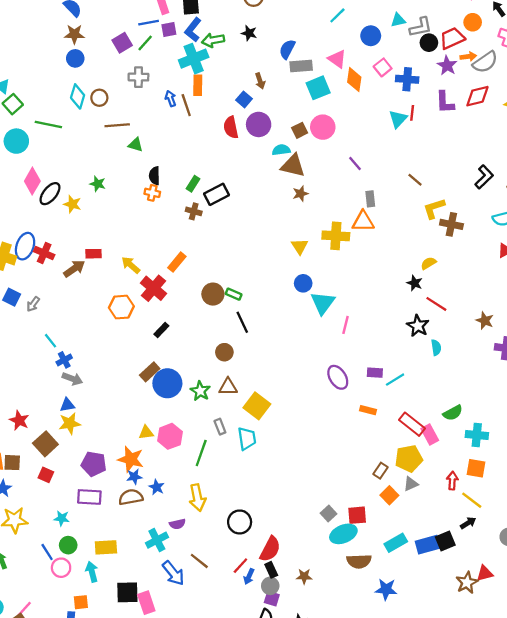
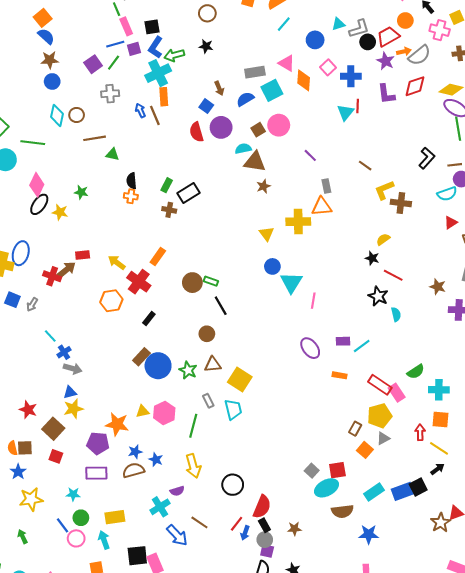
blue semicircle: (287, 49) -> (245, 99), moved, turned 36
pink diamond: (32, 181) -> (37, 185), moved
red cross: (44, 253) -> (52, 276), moved
orange star: (131, 459) -> (117, 424), moved

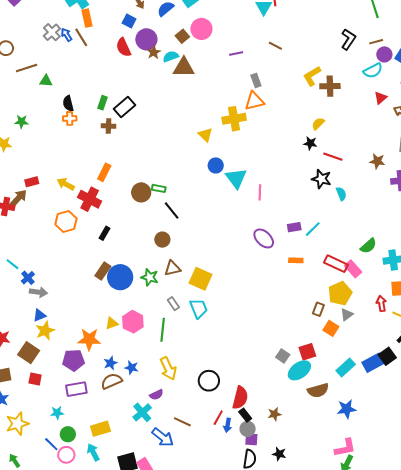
gray cross: (110, 94) -> (52, 32), moved, turned -30
purple line: (310, 155) -> (236, 53), turned -48
brown line: (365, 166) -> (275, 46), moved
brown star: (264, 186) -> (154, 52), moved

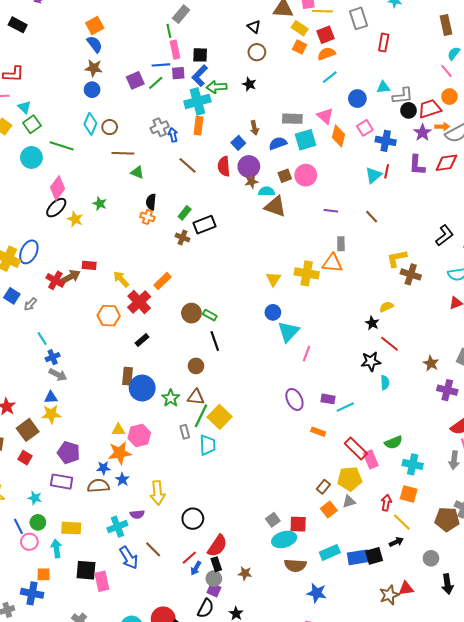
brown line: (81, 37) -> (188, 165), moved, turned -36
black star: (321, 179) -> (371, 361), turned 30
brown rectangle: (103, 271) -> (128, 376), turned -48
green line: (163, 330) -> (201, 416), moved
orange star: (89, 339) -> (120, 453), moved, turned -30

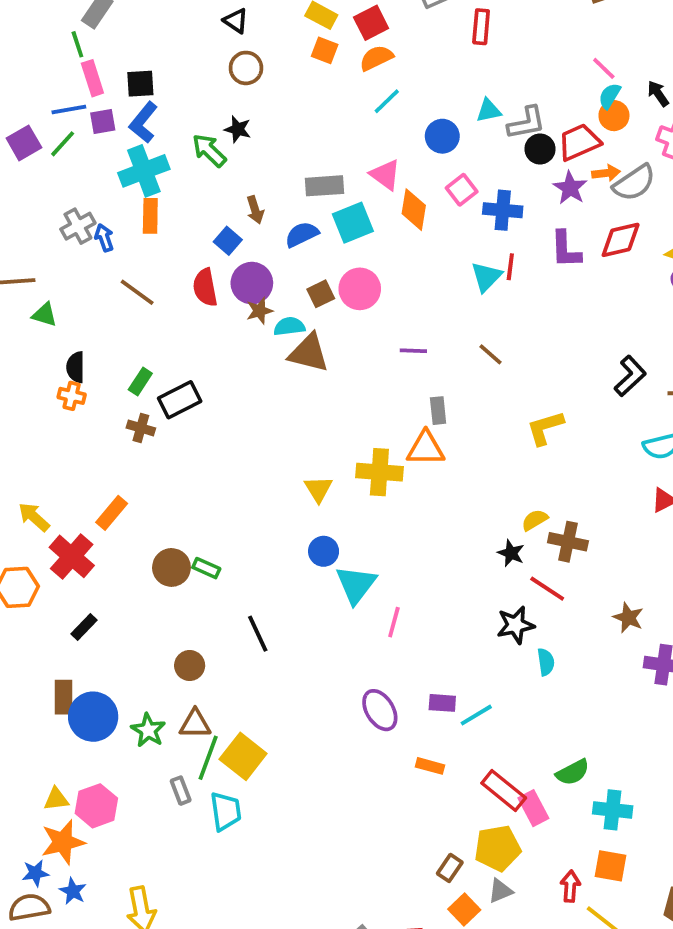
cyan semicircle: (454, 53) -> (610, 96), moved
green arrow: (217, 87) -> (209, 150), moved, turned 54
brown cross: (411, 274) -> (568, 542), moved
black line: (215, 341) -> (258, 634), moved

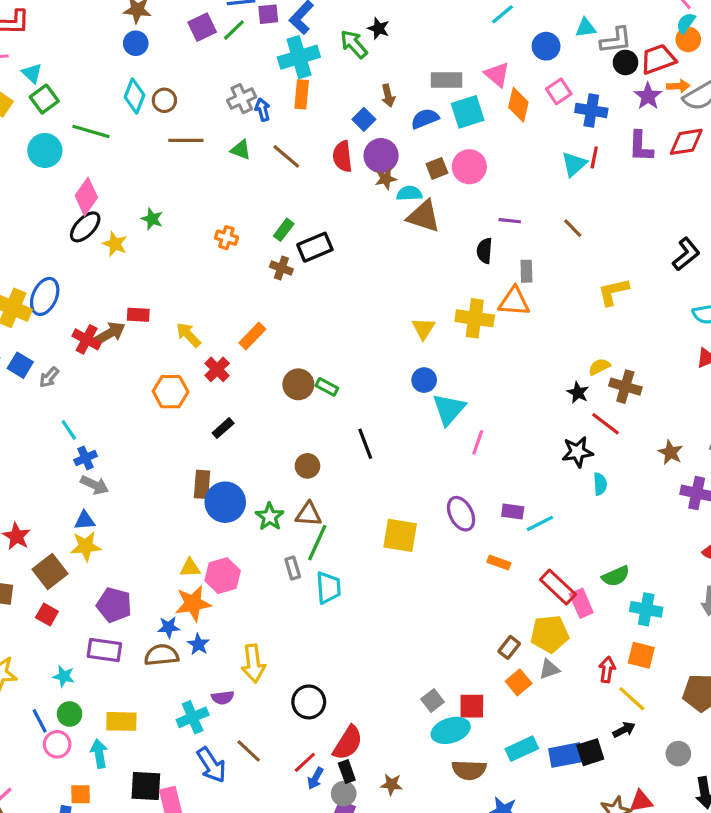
green triangle: (45, 315) -> (241, 150), moved
black semicircle: (76, 367) -> (484, 251), moved
red cross: (72, 556) -> (217, 369), size x0.7
yellow square: (243, 756) -> (400, 535), moved, turned -33

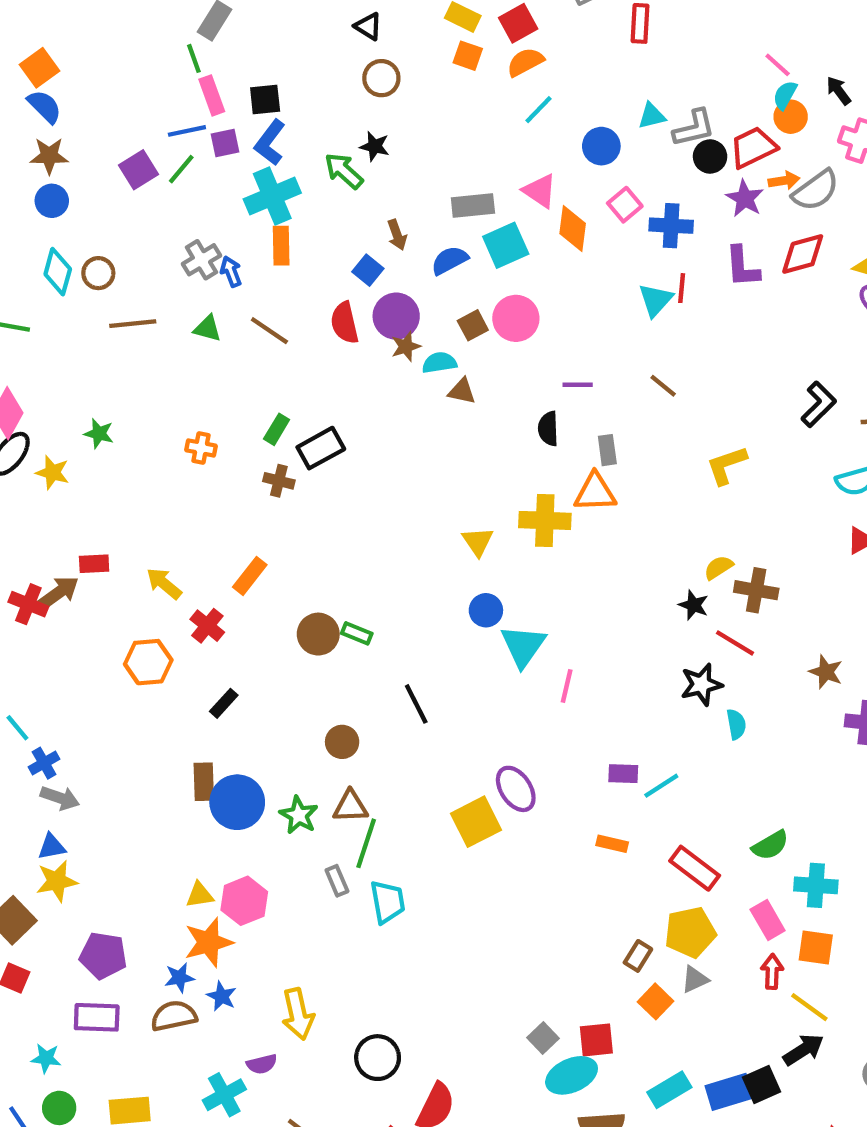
brown triangle: (424, 216) -> (462, 391), size x0.6
purple ellipse: (461, 514) -> (516, 789), moved
yellow square: (400, 535) -> (476, 822), turned -30
pink rectangle: (581, 603) -> (768, 920), moved
black arrow: (624, 730) -> (803, 1050), size x1.4

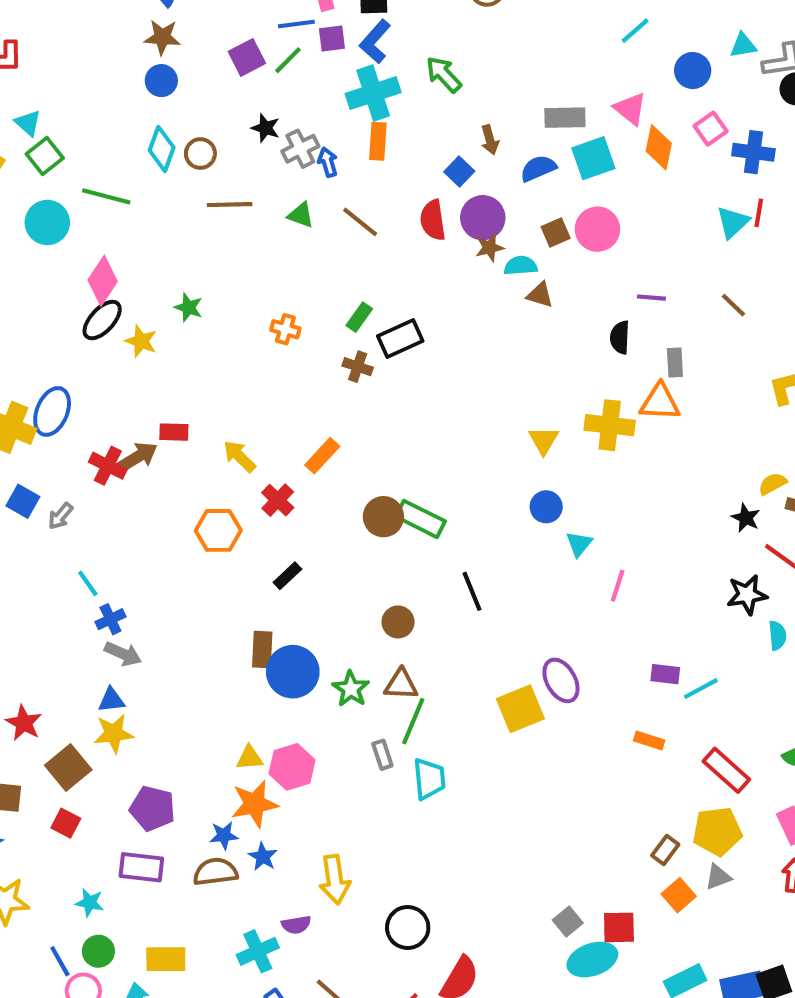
black star: (375, 146) -> (266, 128), moved
green rectangle: (357, 633) -> (420, 519), size x1.6
cyan triangle: (523, 646) -> (579, 544), size x0.6

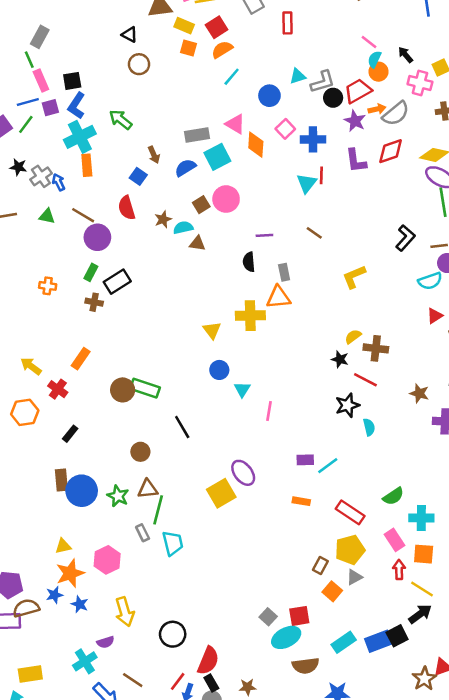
purple circle: (483, 218) -> (97, 237), moved
pink hexagon: (292, 767) -> (107, 560), moved
brown semicircle: (215, 872) -> (26, 608), moved

